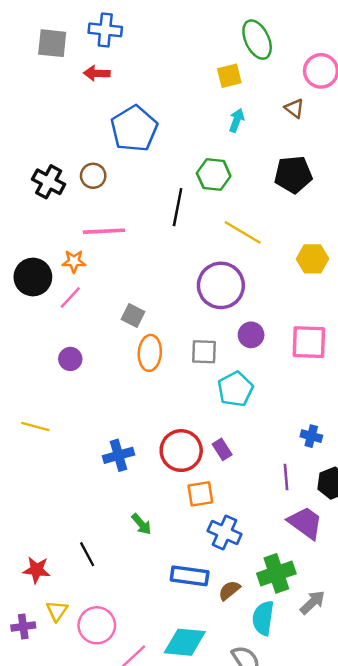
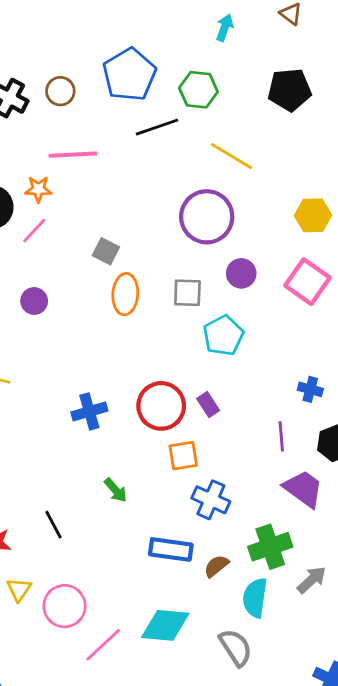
blue pentagon: (134, 129) -> (129, 75), moved
black line: (178, 207) -> (157, 127), turned 60
yellow hexagon: (313, 259) -> (313, 215), moved
pink square: (309, 342) -> (307, 282), turned 33

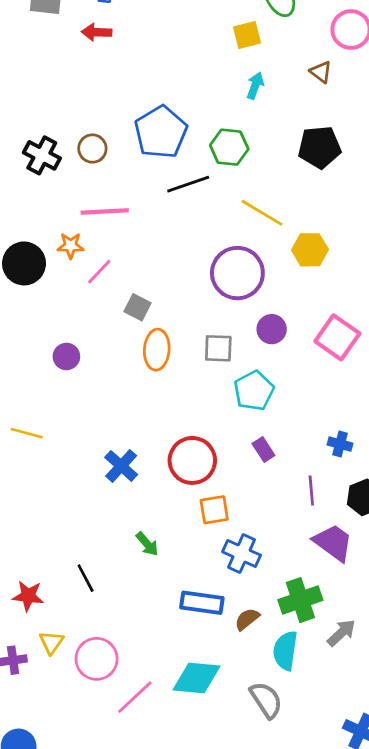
yellow hexagon: (313, 215) -> (310, 250), moved
pink line: (34, 231) -> (99, 272), moved
purple rectangle: (208, 405) -> (263, 450), moved
blue cross: (89, 411) -> (121, 466), turned -32

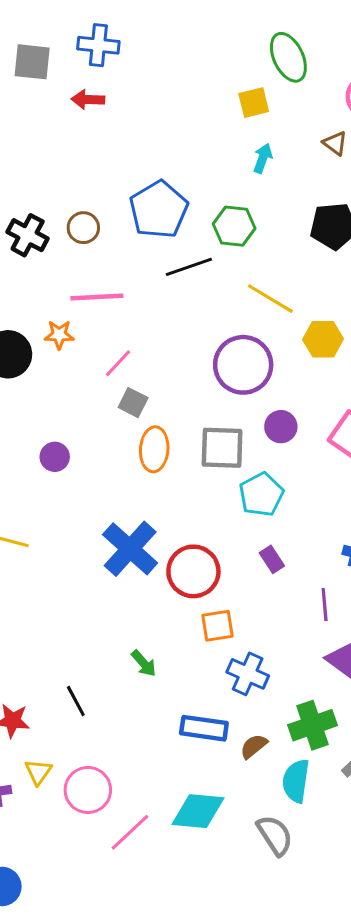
pink line: (99, 272) -> (118, 363), moved
gray square: (218, 348) -> (222, 448), size x1.4
blue cross: (121, 466) -> (130, 549), moved, size x1.5

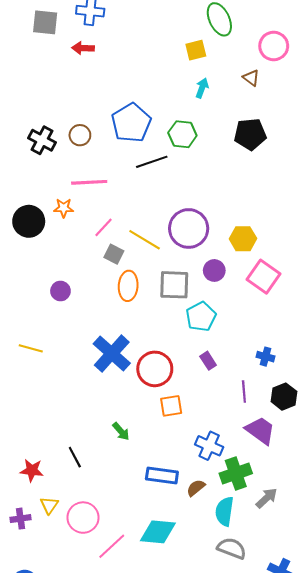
yellow line: (270, 299) -> (145, 240), moved
yellow hexagon: (323, 339) -> (243, 239), moved
blue cross: (248, 674) -> (209, 446), moved
gray semicircle: (275, 835) -> (232, 548), moved, turned -36

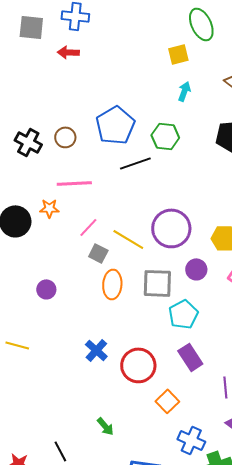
blue cross: (112, 354) -> (96, 350), size x0.6
purple rectangle: (208, 361) -> (190, 357), size x1.5
orange square: (171, 406) -> (167, 401), moved, turned -35

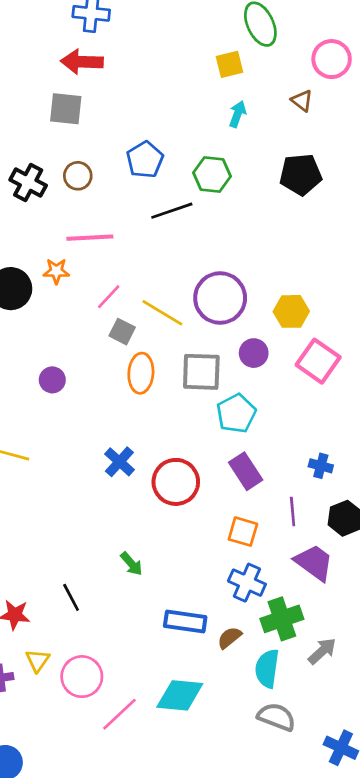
gray square: (31, 27) -> (66, 109), moved
red arrow: (68, 52) -> (82, 62), size x1.4
blue pentagon: (115, 125) -> (145, 160), size x0.7
orange square: (167, 401) -> (243, 532), moved, turned -30

